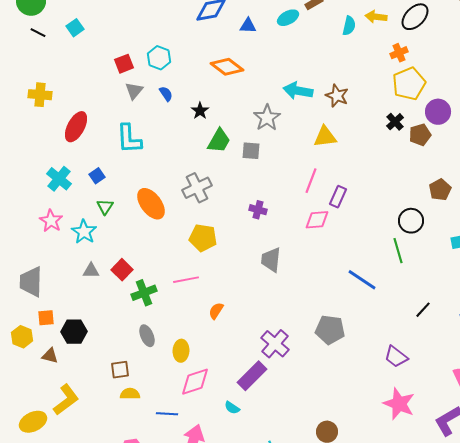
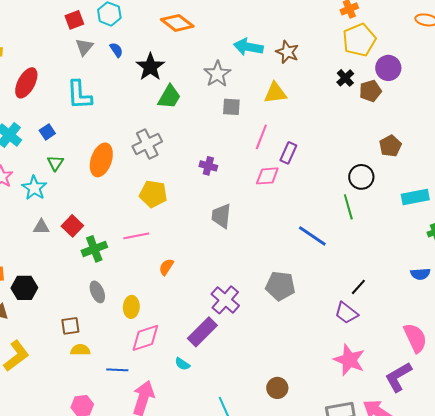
black star: (200, 111) -> (150, 67), size x1.6
gray square: (251, 151) -> (231, 107), moved
orange ellipse: (151, 204) -> (101, 160), turned 56
black line: (423, 310) -> (358, 287), moved

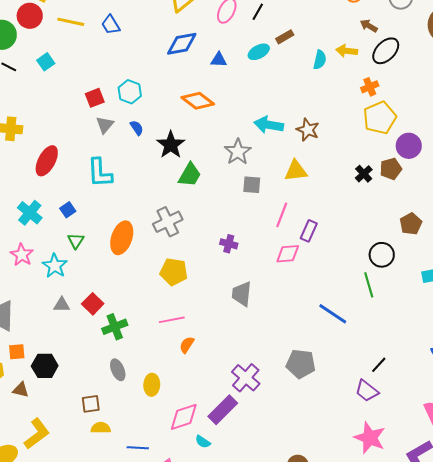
black cross: (345, 78) -> (364, 174), moved
pink line: (136, 236) -> (172, 320), moved
pink diamond: (145, 338) -> (184, 417), moved

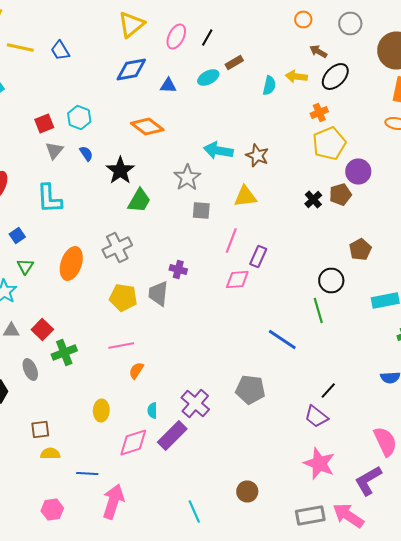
gray trapezoid: (242, 294) -> (158, 294), moved
gray ellipse: (118, 370) -> (30, 370), moved
cyan semicircle: (203, 442) -> (152, 410), moved, turned 56

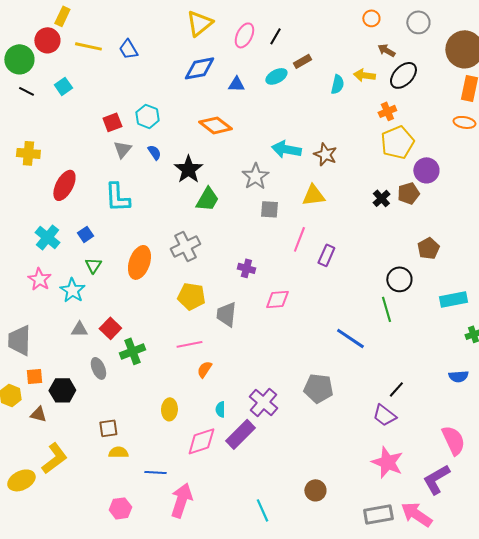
pink diamond: (237, 280) -> (277, 299), moved
gray trapezoid: (158, 294) -> (226, 314), moved

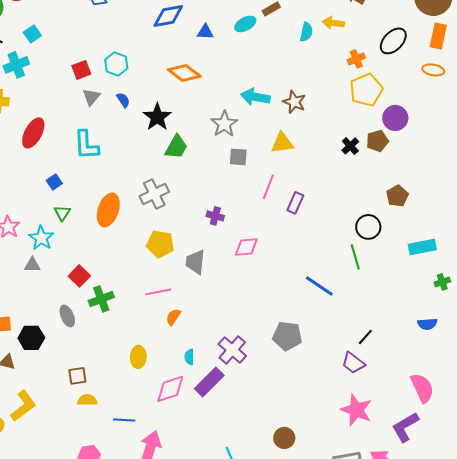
black ellipse: (403, 75) -> (393, 41), moved
cyan cross: (47, 237) -> (16, 65), moved, turned 30
gray triangle: (79, 329) -> (32, 265), moved

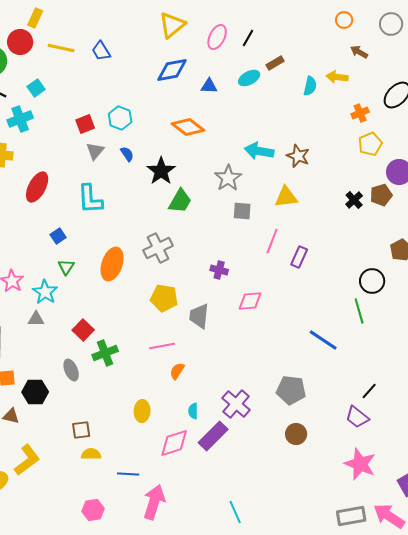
yellow pentagon: (366, 90) -> (370, 144), size x0.7
brown circle: (284, 438) -> (296, 434), moved

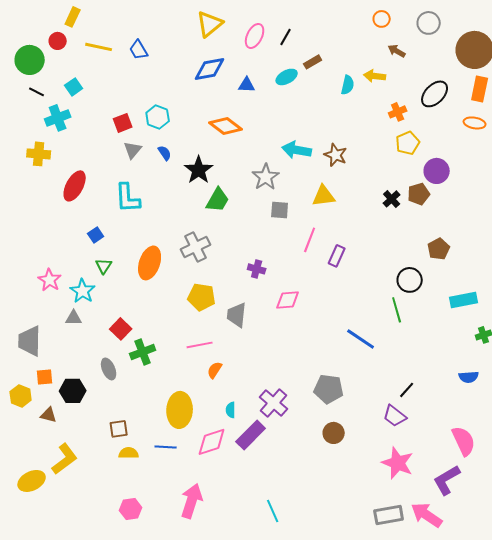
red circle: (20, 42) -> (58, 41), size x0.7
yellow ellipse: (142, 411) -> (180, 410), size x1.6
blue line: (128, 474) -> (166, 447), moved

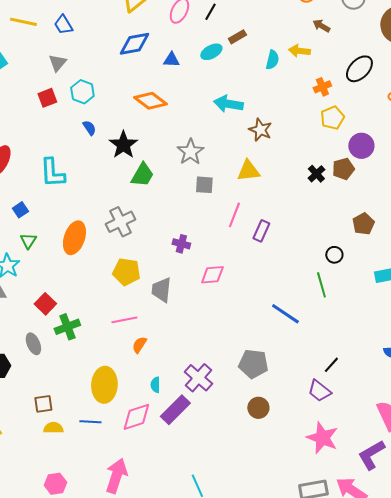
gray triangle: (133, 150) -> (57, 63), moved
cyan arrow: (297, 150) -> (228, 104), moved
black circle: (410, 280) -> (334, 255), size x0.7

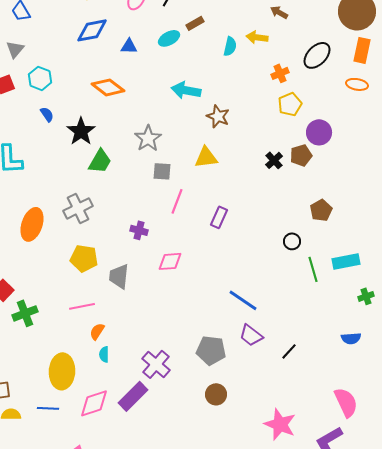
pink line: (234, 215) -> (177, 201), moved
green line: (321, 285) -> (313, 269), moved
cyan semicircle: (155, 385) -> (104, 354), moved
purple trapezoid: (319, 391) -> (251, 335), moved

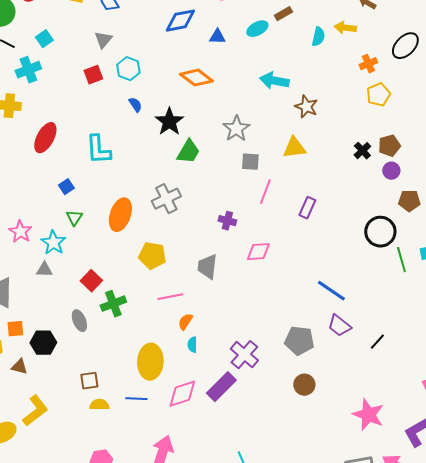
purple circle: (319, 132) -> (391, 171), moved, size x0.7
brown pentagon: (321, 210) -> (409, 201), turned 30
black circle: (292, 241) -> (380, 232), size x1.8
yellow pentagon: (84, 258) -> (152, 256), moved

